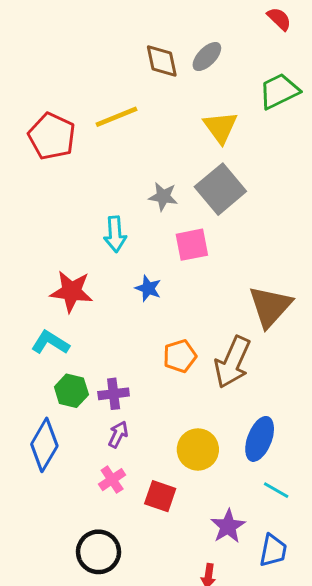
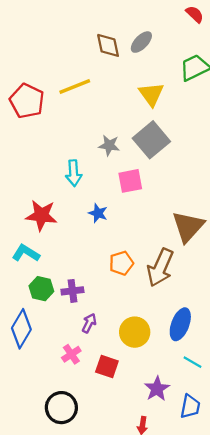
purple arrow: (118, 434) -> (89, 323), moved

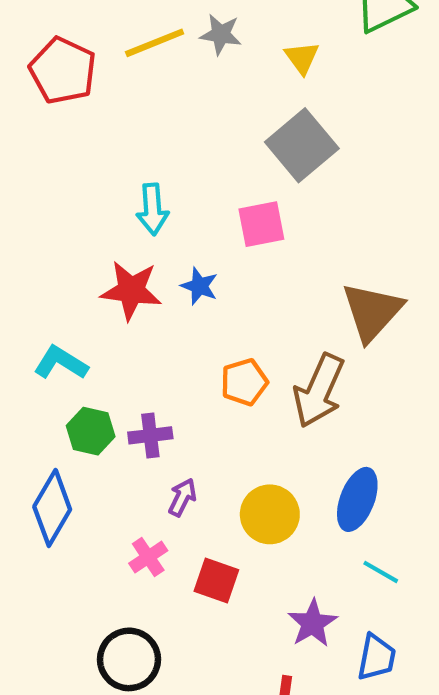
yellow triangle: (151, 94) -> (302, 58), size x0.7
gray star: (109, 145) -> (221, 34), moved
red star: (41, 215) -> (131, 290), moved

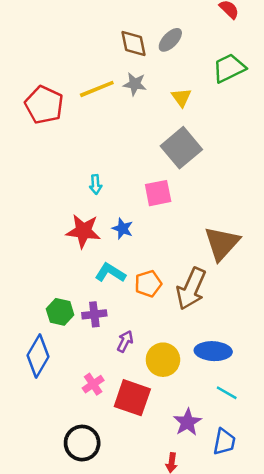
cyan arrow: (152, 209) -> (96, 184), size x0.7
cyan L-shape: (61, 363) -> (110, 273), moved
purple arrow: (182, 497) -> (125, 341), moved
blue ellipse: (357, 499) -> (213, 351), turned 72
red square: (216, 581) -> (132, 398), size x1.4

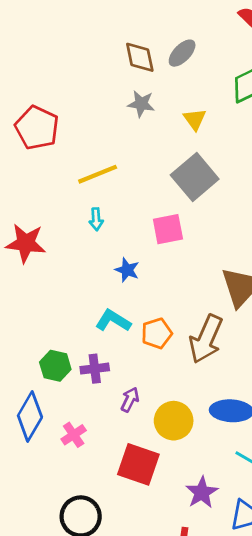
yellow line: (97, 89) -> (98, 174), moved
red star: (83, 231) -> (26, 243), moved
pink cross: (93, 384) -> (74, 435), moved

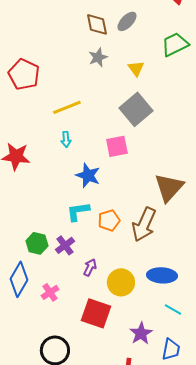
gray star: (141, 104) -> (98, 57), turned -30
blue star: (127, 270) -> (88, 175), size x1.4
cyan L-shape: (113, 321) -> (78, 211), turned -40
purple cross: (95, 369) -> (65, 245), turned -30

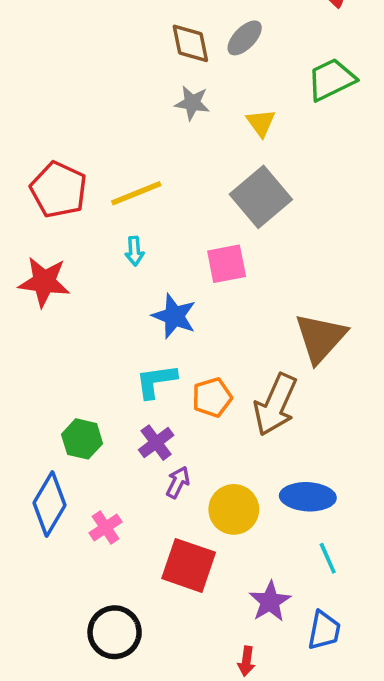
gray star: (98, 57) -> (192, 103), turned 30
red pentagon: (24, 74) -> (59, 190), moved
purple cross: (65, 245) -> (156, 443), moved
cyan line: (173, 309) -> (328, 558), turned 36

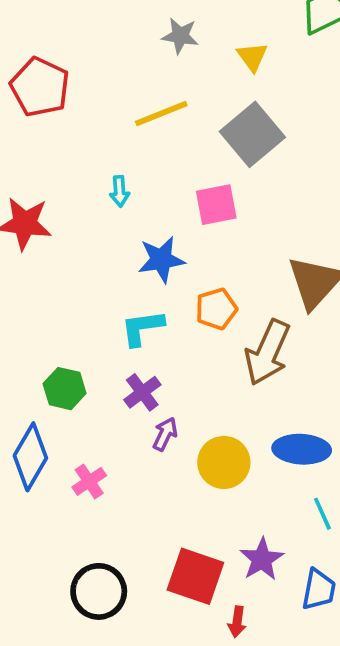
red pentagon: (59, 190) -> (40, 87), moved
yellow line: (136, 193) -> (161, 114), moved
blue star: (174, 316) -> (161, 260), turned -30
orange pentagon: (212, 397) -> (216, 309), moved
red square: (189, 565) -> (195, 576), moved

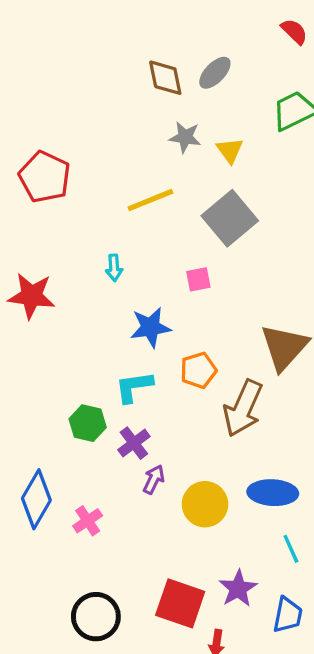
gray star: (180, 36) -> (185, 137), moved
pink square: (216, 205) -> (198, 279), size x0.7
green hexagon: (65, 389) -> (88, 423), moved

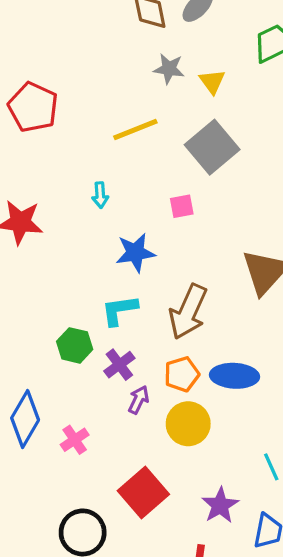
orange pentagon: (198, 370) -> (182, 374), moved
brown arrow: (243, 408) -> (188, 312), moved
blue ellipse: (273, 493) -> (235, 376), moved
red square: (180, 603) -> (143, 493), moved, turned 30

